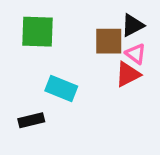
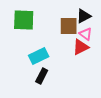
cyan rectangle: (61, 89) -> (39, 56), turned -48
black rectangle: (31, 120) -> (42, 76), moved, turned -49

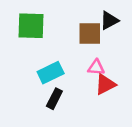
pink triangle: (86, 34) -> (96, 67), moved, turned -32
red triangle: (81, 47) -> (105, 84), moved

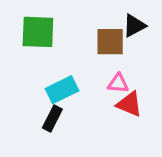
red triangle: (105, 84) -> (129, 104), turned 50
black rectangle: (54, 99) -> (52, 119), moved

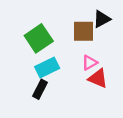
green square: (38, 32) -> (39, 38), moved, turned -36
pink triangle: (118, 83) -> (90, 63), turned -35

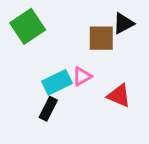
green square: (39, 38) -> (28, 26), moved
pink triangle: (90, 63) -> (82, 76), moved

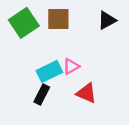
brown square: (101, 38) -> (58, 19), moved
red triangle: (119, 96) -> (86, 93), moved

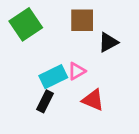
brown square: (58, 19) -> (82, 20), moved
black triangle: (107, 20) -> (108, 42), moved

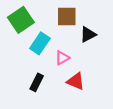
cyan rectangle: (53, 77) -> (40, 43), moved, turned -30

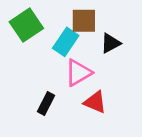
cyan rectangle: (40, 43) -> (66, 42), moved
pink triangle: (62, 58) -> (78, 73), size x1.5

